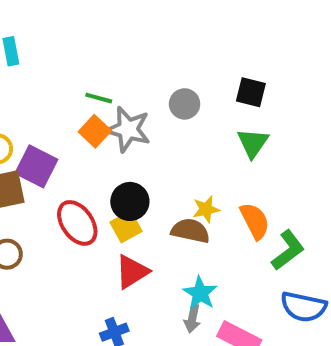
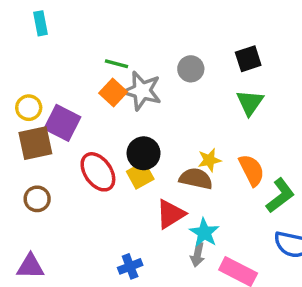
black square: (251, 92) -> (248, 59), turned -32
red triangle: (132, 272) -> (171, 214), moved

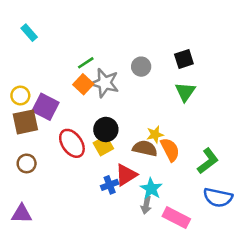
cyan rectangle: (41, 23) -> (29, 33), turned -30
green line: (117, 64) -> (86, 63), turned -48
orange semicircle: (252, 170) -> (170, 150), moved
blue cross: (130, 266) -> (110, 185), moved

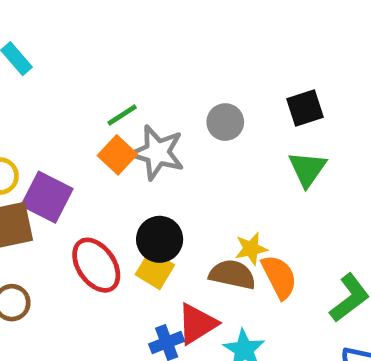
yellow square: (103, 146) -> (155, 270), turned -30

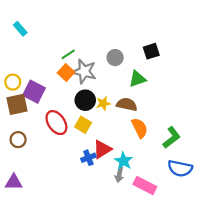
green triangle: (307, 169) -> (137, 79), moved, turned 36
black circle: (160, 239) -> (85, 100), moved
yellow star: (251, 249) -> (103, 103), moved
brown semicircle: (232, 274) -> (127, 104), moved

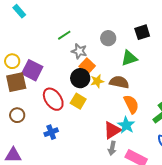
gray star: (84, 71) -> (79, 51), size x0.7
orange square: (66, 72) -> (87, 66), moved
red triangle: (102, 149) -> (112, 130), moved
blue cross: (88, 158) -> (51, 132), moved
cyan star: (124, 161) -> (126, 125), moved

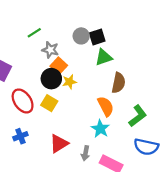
black square: (142, 32) -> (97, 37), moved
brown semicircle: (119, 82) -> (118, 83), moved, turned 90
red triangle: (112, 130) -> (59, 144), moved

